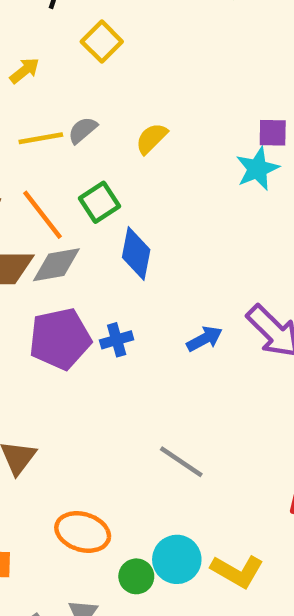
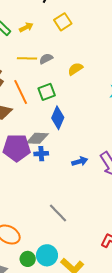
gray diamond: (56, 265) -> (37, 138), moved

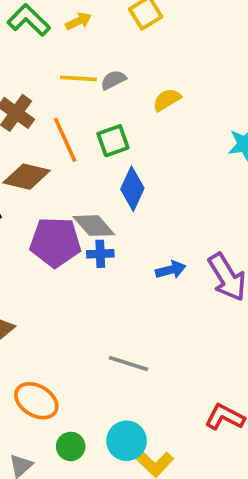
gray diamond: (37, 138) -> (94, 226), turned 45
gray line: (58, 213) -> (128, 363), turned -30
cyan circle: (47, 255) -> (127, 441), moved

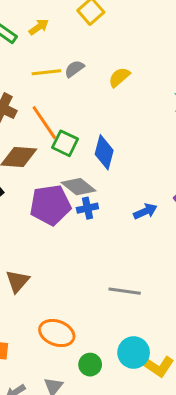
green square: (113, 141) -> (65, 143), moved, turned -35

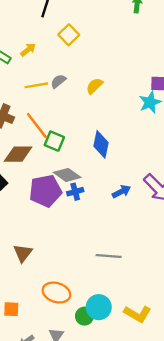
blue diamond: (104, 152) -> (101, 144), moved
cyan circle: (134, 353) -> (99, 307), moved

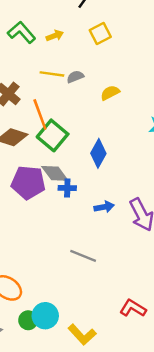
green square: (54, 141) -> (53, 135), size x1.4
blue cross: (75, 192) -> (67, 188), moved
gray line: (109, 256) -> (83, 256), moved

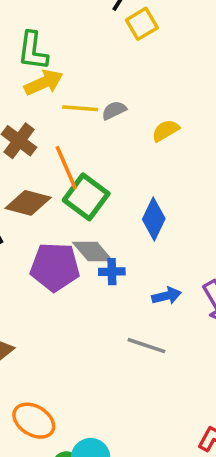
green L-shape: (22, 32) -> (33, 51), turned -128
yellow square: (100, 33) -> (142, 24), moved
yellow arrow: (55, 36) -> (44, 83), moved, size x1.5
gray line: (83, 256) -> (146, 346), moved

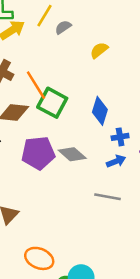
yellow line: (80, 108) -> (45, 16), moved, turned -55
gray semicircle: (114, 110) -> (63, 27), moved
gray diamond: (93, 251) -> (72, 154), moved
blue cross: (112, 272) -> (120, 137), moved

